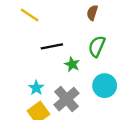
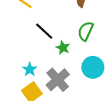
black line: (52, 46) -> (44, 31), turned 54

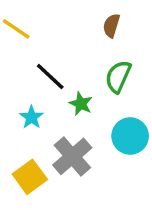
cyan star: (30, 69) -> (31, 117), moved

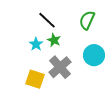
green star: (81, 104) -> (54, 40), moved
yellow square: (30, 177) -> (35, 79), turned -36

